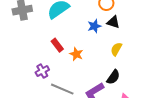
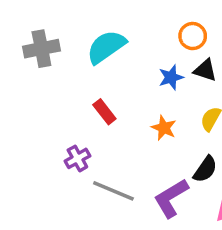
orange star: (76, 54) -> (164, 128), moved

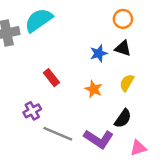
orange circle: (193, 36) -> (123, 19), moved
cyan semicircle: (106, 47) -> (39, 20), moved
purple L-shape: (171, 198) -> (99, 139), turned -116

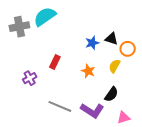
orange circle: (123, 19) -> (128, 49), moved
red rectangle: (51, 78) -> (55, 62), turned 64
purple cross: (32, 111) -> (30, 78), moved

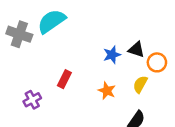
gray cross: (19, 27) -> (19, 34), turned 30

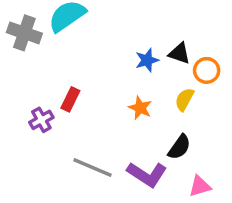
red rectangle: (64, 79) -> (70, 99), moved

